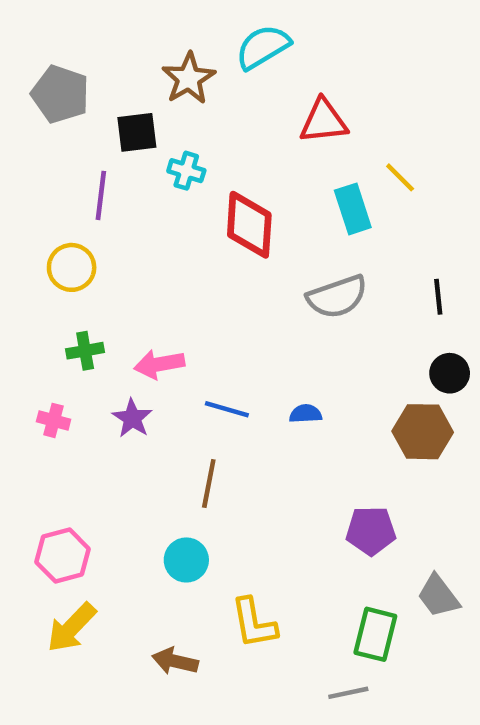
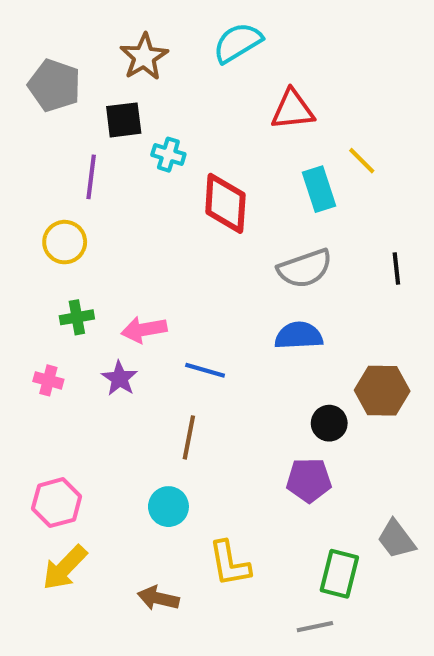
brown star: (189, 78) -> (144, 57), moved
black circle: (450, 373) -> (329, 423), moved
blue semicircle: (306, 414) -> (299, 336), moved, size x1.6
purple pentagon: (371, 531) -> (309, 480), moved

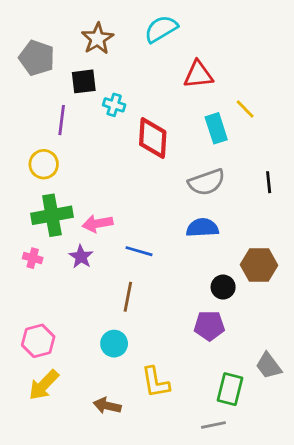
green cross: (77, 317) -> (52, 215), size x1.8

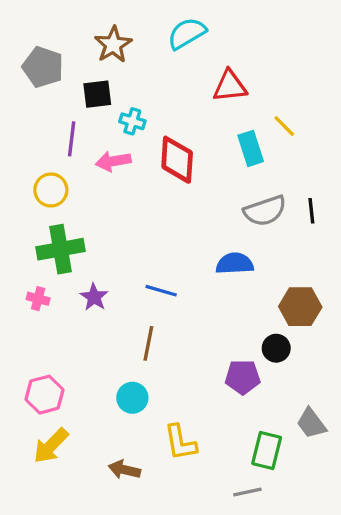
gray semicircle: (207, 182) -> (265, 211), moved
pink arrow: (98, 224) -> (113, 161), moved
black circle: (223, 287) -> (276, 348), moved

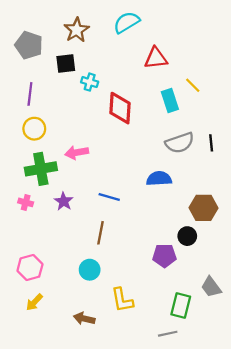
purple line: (72, 139) -> (30, 94), moved
pink arrow: (113, 161) -> (77, 153), moved
yellow arrow: (51, 446) -> (34, 302), size x0.7

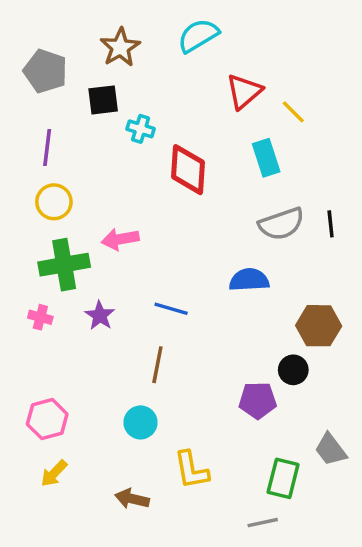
red triangle: (156, 58) -> (244, 91), turned -35
yellow line: (193, 85) -> (293, 112), moved

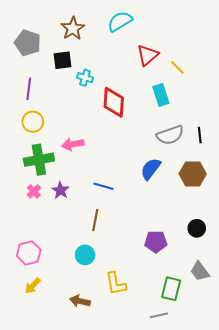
blue semicircle: (249, 280) -> (151, 169), turned -50
pink cross: (40, 317) -> (34, 191), moved, turned 32
brown hexagon: (319, 326) -> (193, 174), moved
black circle: (293, 370) -> (197, 228), moved

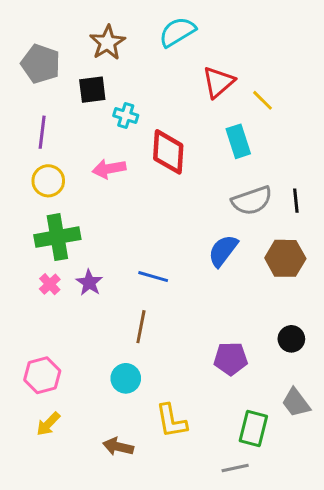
pink arrow: (73, 144) -> (109, 169), moved

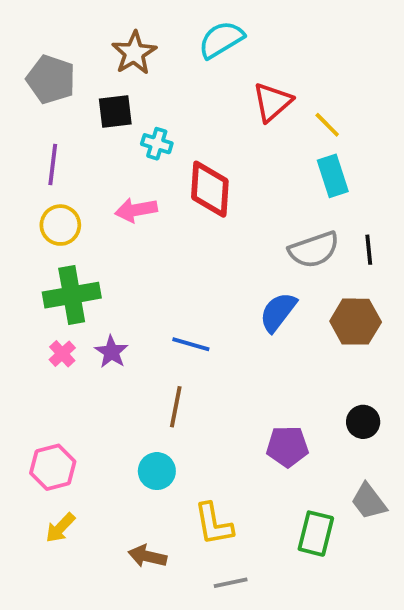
cyan rectangle: (238, 141) -> (333, 176), moved
gray line: (235, 468) -> (231, 583), moved

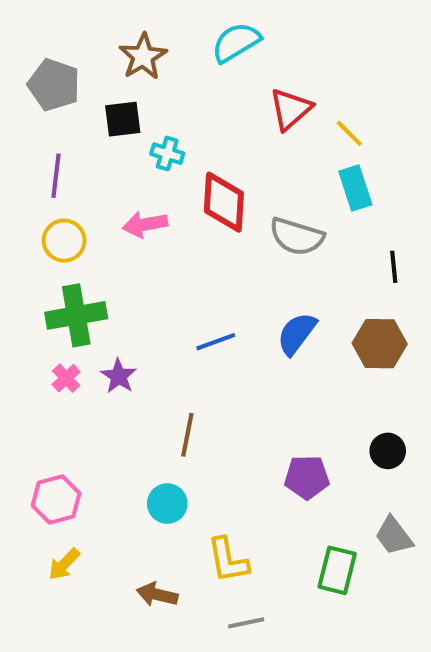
gray semicircle: (314, 250) -> (297, 237), moved, turned 36
blue line: (191, 344) -> (216, 342), moved, turned -36

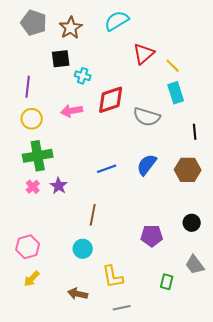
gray pentagon: (54, 85) -> (34, 23), moved
red diamond: (224, 202) -> (111, 100), turned 68
green rectangle: (337, 570) -> (167, 282), size x0.7

